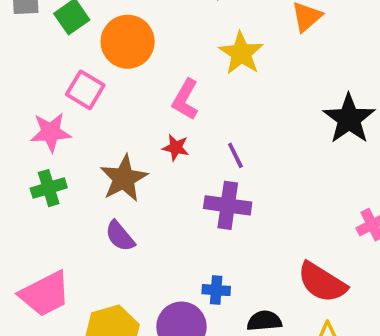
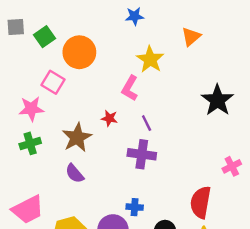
pink L-shape: (185, 99) -> (130, 88), moved
red semicircle: (322, 282) -> (201, 202), turned 68

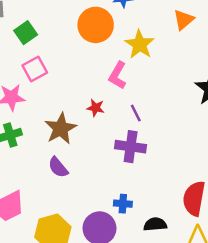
green square: (45, 37) -> (26, 33), moved
orange circle: (79, 52) -> (96, 25), moved
pink square: (53, 82) -> (35, 69), turned 30

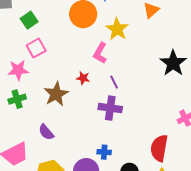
purple semicircle: (58, 167) -> (46, 132), moved

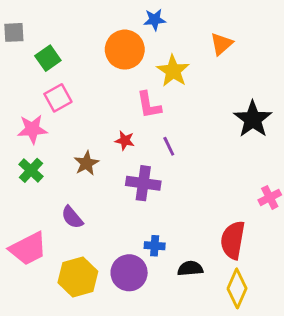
pink L-shape: (100, 53) -> (149, 105), turned -40
brown star: (56, 94) -> (86, 163), size x0.7
green cross: (17, 99) -> (31, 170), turned -30
purple cross: (110, 108) -> (143, 183), moved

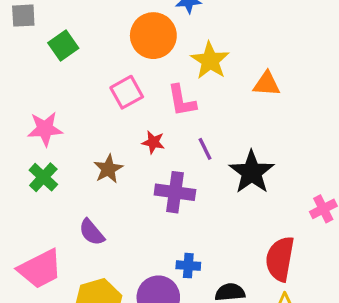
orange triangle: (221, 44) -> (267, 84), moved, turned 45
pink square: (58, 98) -> (127, 92), moved
black star: (253, 119) -> (252, 172), moved

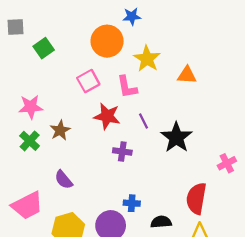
red star: (153, 142) -> (107, 116), size x1.6
brown star: (108, 169) -> (60, 130), moved
purple cross: (175, 192) -> (122, 151), size x0.7

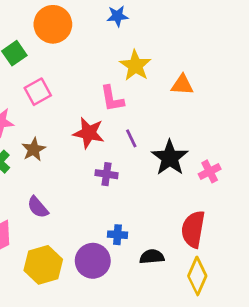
orange circle: (107, 41) -> (53, 24), moved
pink square: (88, 81) -> (38, 92), moved
pink cross: (227, 163) -> (210, 171), moved

